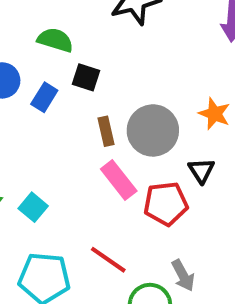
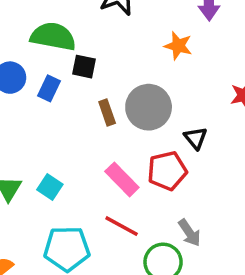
green semicircle: (55, 40) -> (53, 36), size x1.4
orange star: (214, 114) -> (178, 46), moved
pink rectangle: (119, 180) -> (122, 179), moved

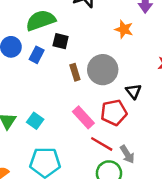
green semicircle: (53, 36) -> (41, 20), turned -32
red line: (122, 226) -> (102, 144), moved

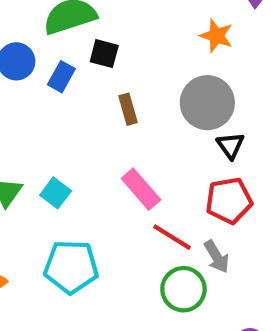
gray circle: (103, 70) -> (207, 103), moved
red pentagon: (114, 113) -> (229, 201), moved

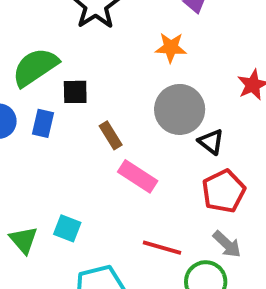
pink rectangle: (141, 189) -> (138, 176), moved
red line: (172, 237) -> (162, 248), moved

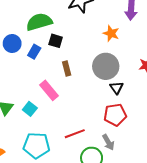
pink rectangle: (138, 176) -> (49, 90), moved
red line: (162, 248) -> (75, 134), turned -54

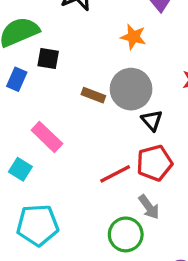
brown rectangle: (67, 69) -> (93, 95), moved, turned -48
red line: (75, 134) -> (115, 174), moved

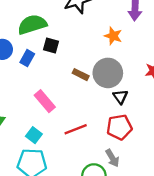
cyan square: (20, 169) -> (34, 135), moved
red line: (115, 174) -> (76, 129), moved

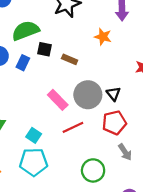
gray circle: (108, 73) -> (88, 95), moved
brown rectangle: (81, 75) -> (70, 59), moved
pink rectangle: (45, 101) -> (58, 100), moved
gray arrow: (112, 158) -> (125, 152), moved

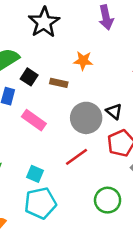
orange star: (103, 37) -> (83, 61), moved
black square: (45, 49) -> (29, 77), turned 32
pink rectangle: (58, 100) -> (34, 120), moved

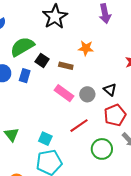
gray circle: (86, 118) -> (87, 94), size x0.6
pink rectangle: (34, 120) -> (64, 93), moved
green circle: (108, 200) -> (102, 149), moved

